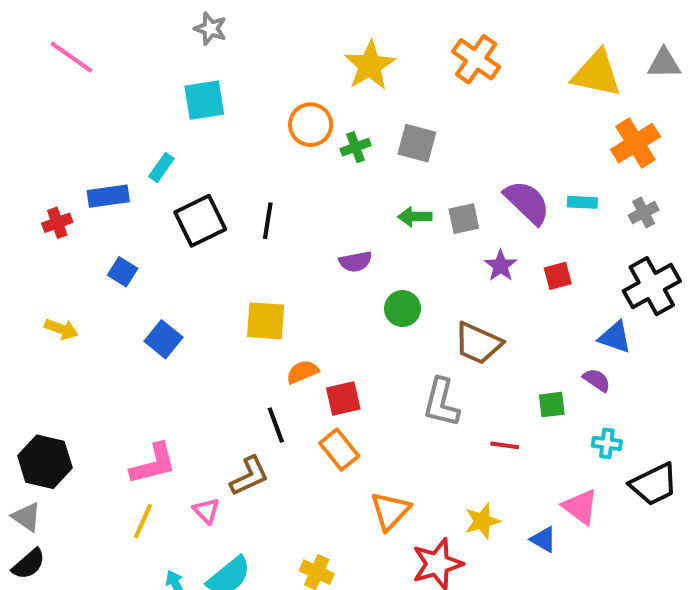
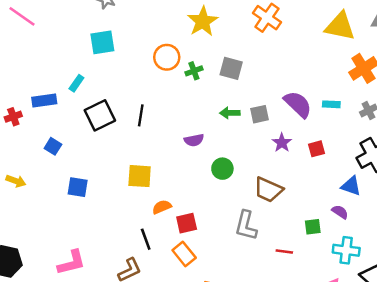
blue square: (163, 339) -> (78, 187), turned -30
cyan cross: (607, 443) -> (346, 250), size x1.5

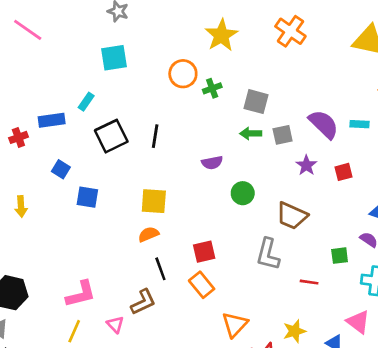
gray square: (231, 68) -> (256, 102), moved
yellow arrow: (16, 181) -> (21, 206), turned 66
blue square: (78, 187) -> (87, 197), moved
orange semicircle: (162, 207) -> (148, 234), moved

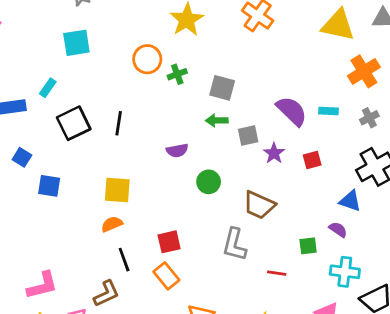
gray square: (283, 135) -> (248, 136), moved

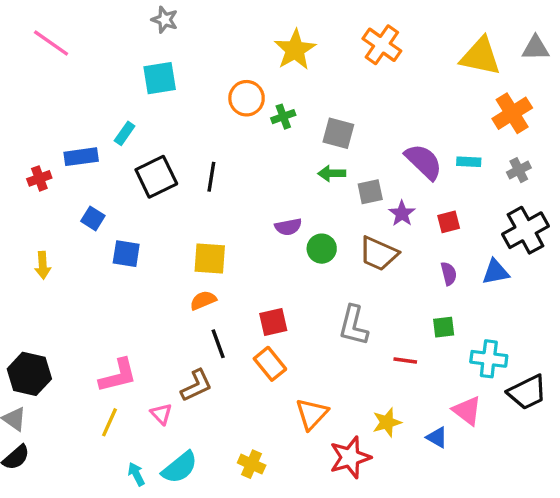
purple semicircle: (177, 150) -> (288, 227), moved
blue triangle: (350, 201) -> (495, 272), turned -30
brown trapezoid: (259, 205) -> (379, 254), moved
purple semicircle: (338, 230) -> (449, 274), moved, turned 42

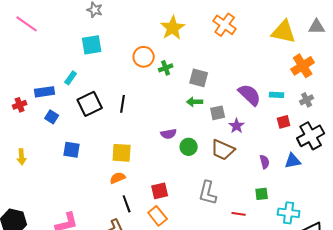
blue square: (93, 218) -> (52, 117), moved
red square: (449, 222) -> (284, 122), moved

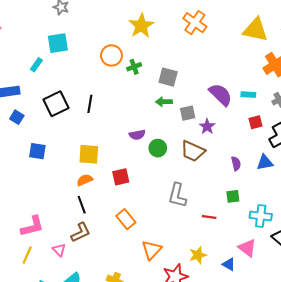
cyan rectangle: (71, 78) -> (36, 65), moved
red square: (160, 191) -> (121, 177), moved
black line: (127, 204) -> (82, 205), moved

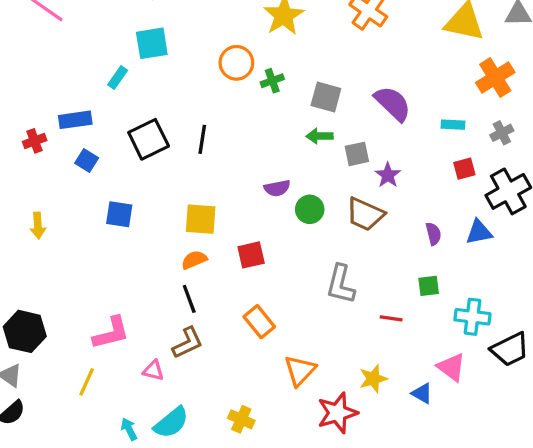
purple semicircle: (221, 95) -> (393, 104), moved
pink triangle: (59, 250) -> (153, 371), turned -32
yellow line: (27, 255) -> (87, 382), moved

